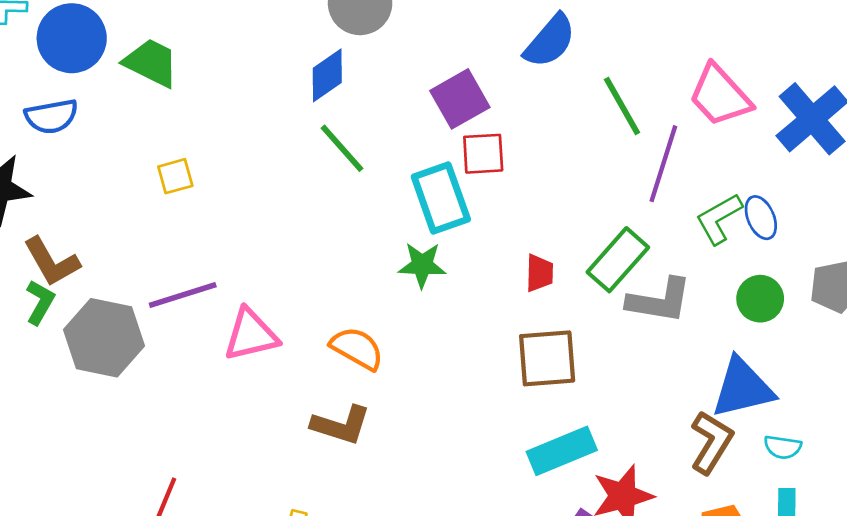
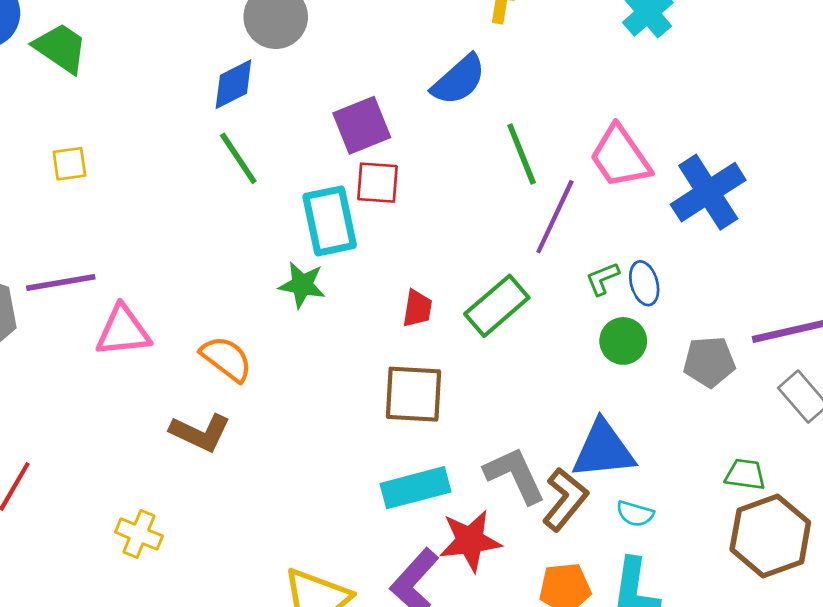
green L-shape: (719, 219) -> (602, 279), size x0.7
green circle: (760, 299) -> (623, 341), moved
gray L-shape: (659, 301) -> (515, 475), moved, turned -132

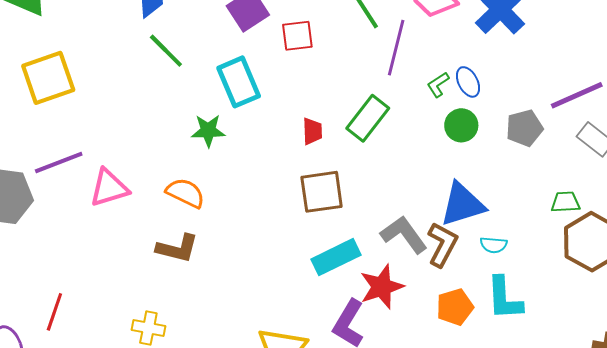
yellow square: (69, 164) -> (48, 78), size x2.0
red square: (378, 183) -> (297, 36), moved
green star: (302, 285) -> (208, 131), moved

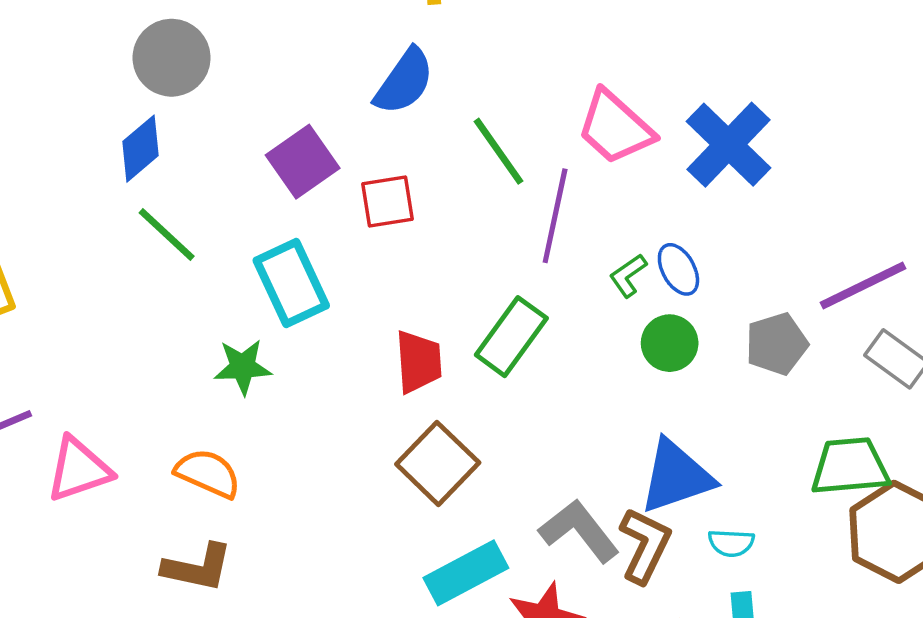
red trapezoid: (312, 131) -> (419, 362), size x1.4
brown square: (322, 192) -> (438, 463), turned -36
green trapezoid: (565, 202) -> (850, 466), size x1.6

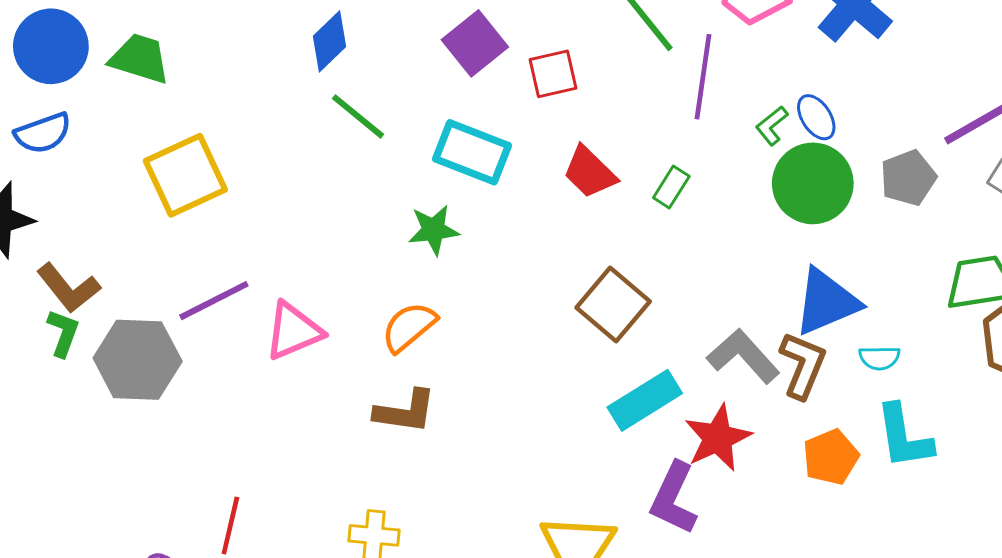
cyan rectangle: (291, 283) -> (472, 152), turned -40
green rectangle: (511, 337) -> (671, 187), size x0.6
green circle: (670, 343) -> (813, 183), size x1.6
red trapezoid: (419, 362) -> (590, 172), moved, turned 142
orange semicircle: (208, 473) -> (409, 327), turned -60

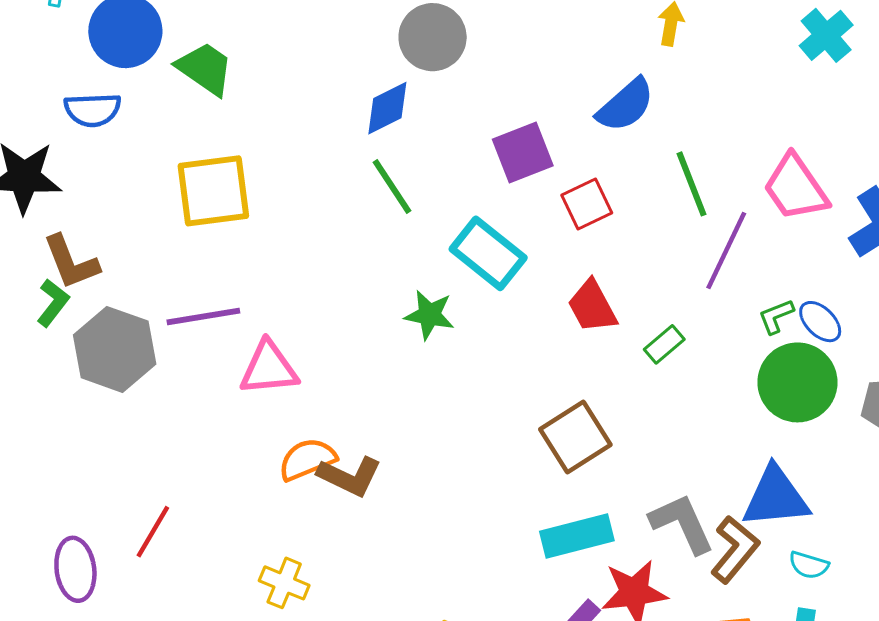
red square: (553, 74) -> (587, 204), turned -30
blue ellipse: (816, 117) -> (820, 322), turned -30
orange semicircle: (409, 327) -> (307, 459), moved

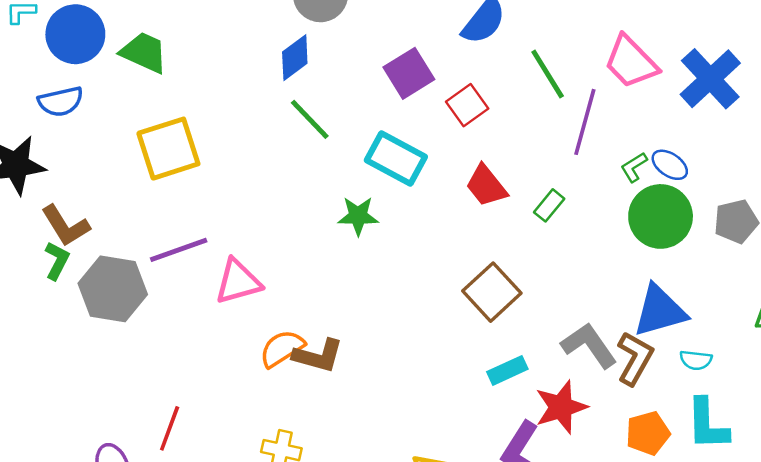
cyan rectangle: (577, 536) -> (507, 370), size x0.7

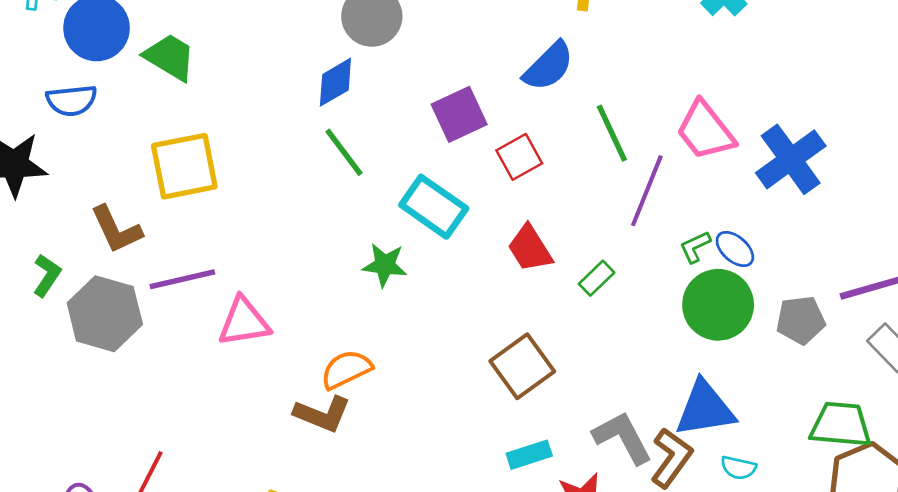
brown L-shape: (65, 226) -> (116, 229), moved
orange semicircle: (282, 348) -> (346, 369), moved

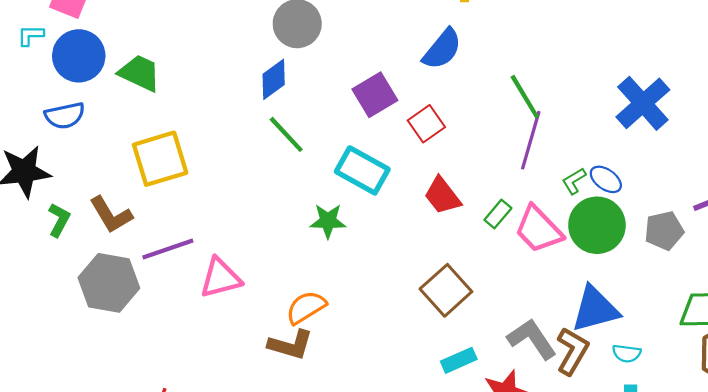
pink trapezoid: (705, 131) -> (539, 229), moved
green line: (612, 133) -> (525, 97), moved
green L-shape: (47, 275) -> (59, 220), moved

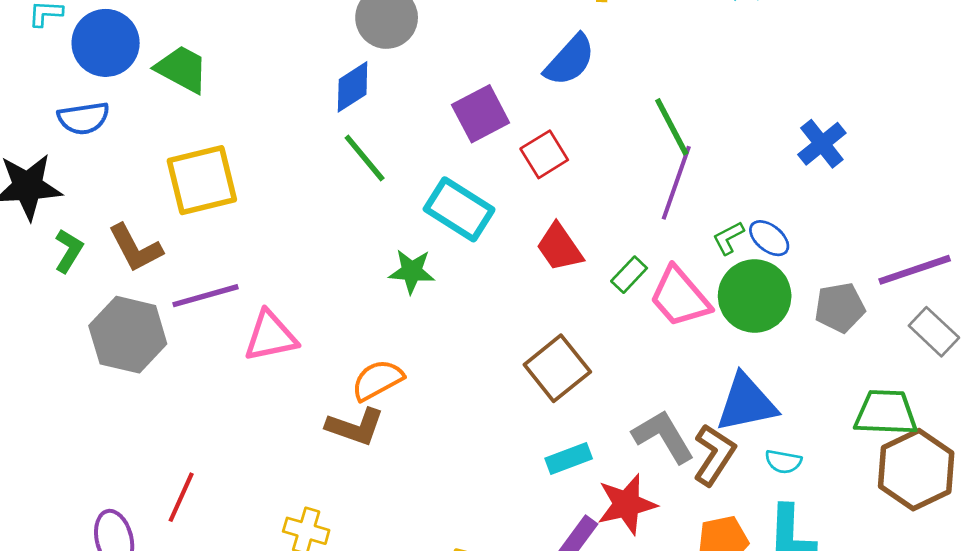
blue cross: (643, 103) -> (822, 144), size x0.7

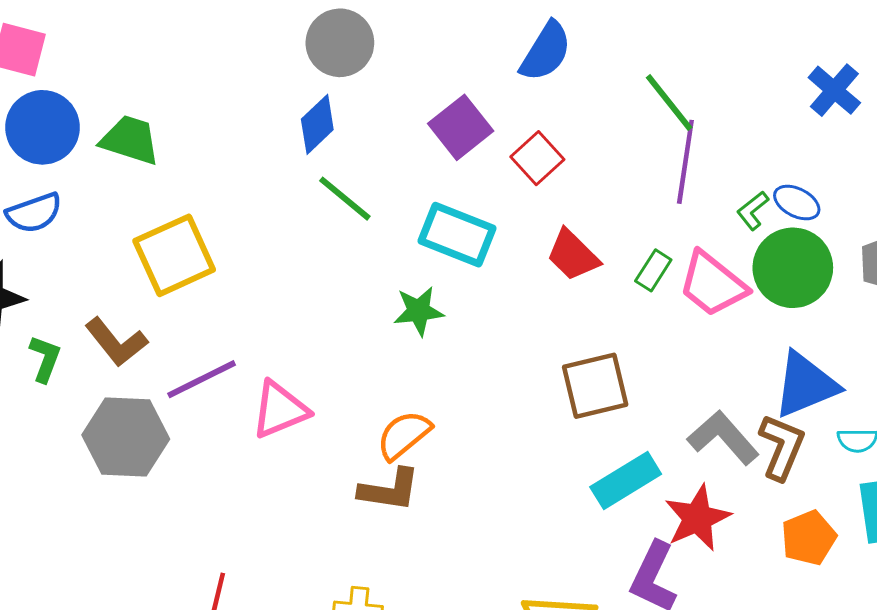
brown square: (557, 368) -> (595, 386), turned 36
cyan rectangle: (569, 458) -> (626, 481), size x1.4

